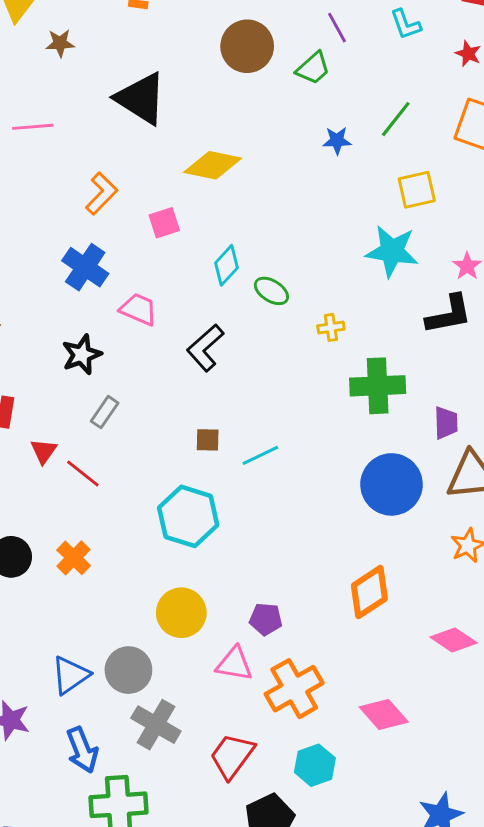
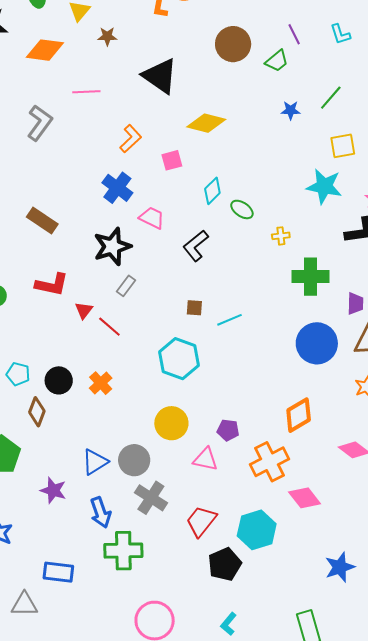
black star: (82, 355) -> (112, 247), size x1.4
orange cross: (294, 689) -> (270, 462), moved
cyan hexagon: (315, 765) -> (257, 530), size x1.4

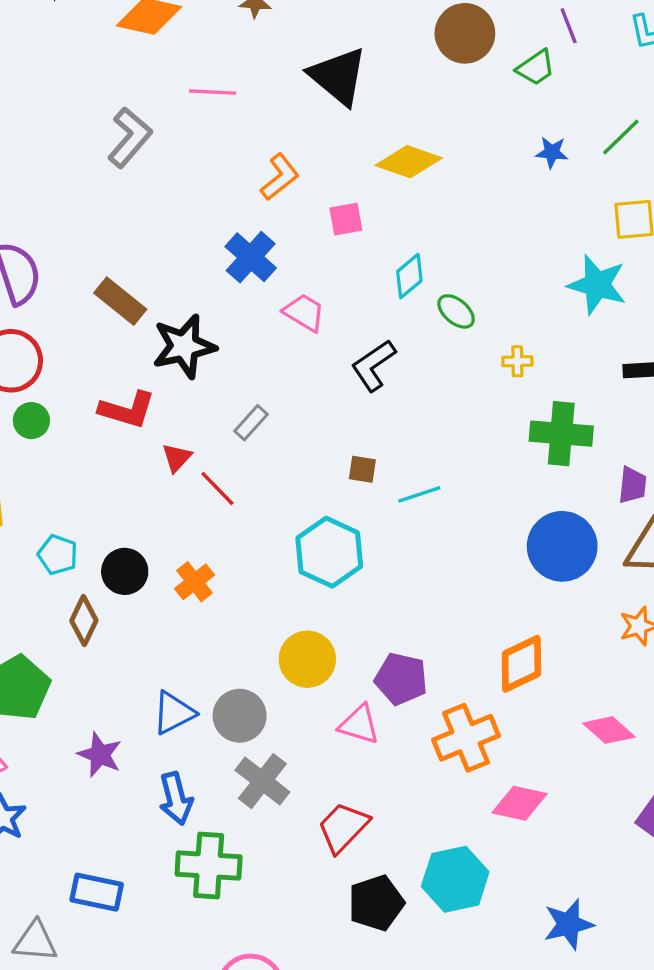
black star: (112, 247) -> (184, 346), moved
purple pentagon: (228, 430) -> (401, 679), size x1.4
pink diamond: (305, 498) -> (519, 803), turned -44
cyan hexagon: (257, 530) -> (455, 879), moved

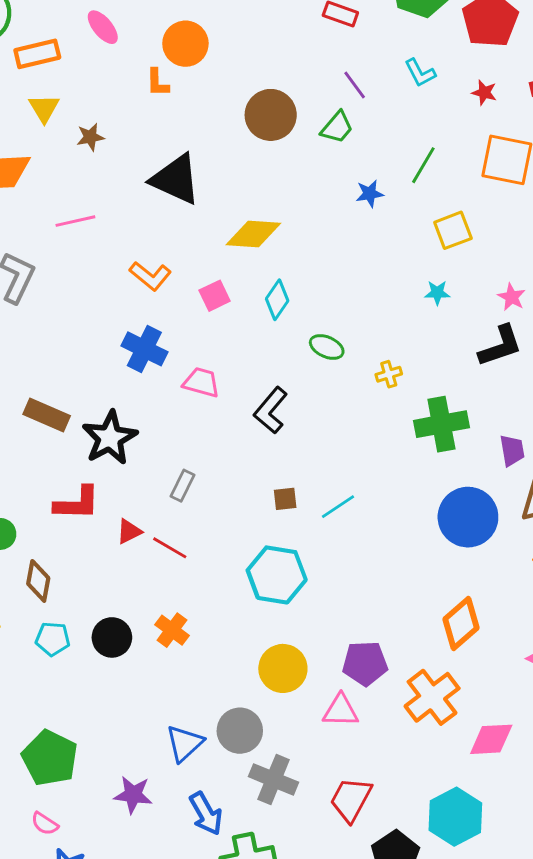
orange L-shape: (280, 177) -> (150, 276), turned 93
cyan diamond: (409, 276) -> (277, 300), moved
cyan star: (597, 285) -> (437, 293), size x0.5
red triangle: (177, 458) -> (129, 531), turned 36
brown diamond: (84, 621) -> (38, 581), moved

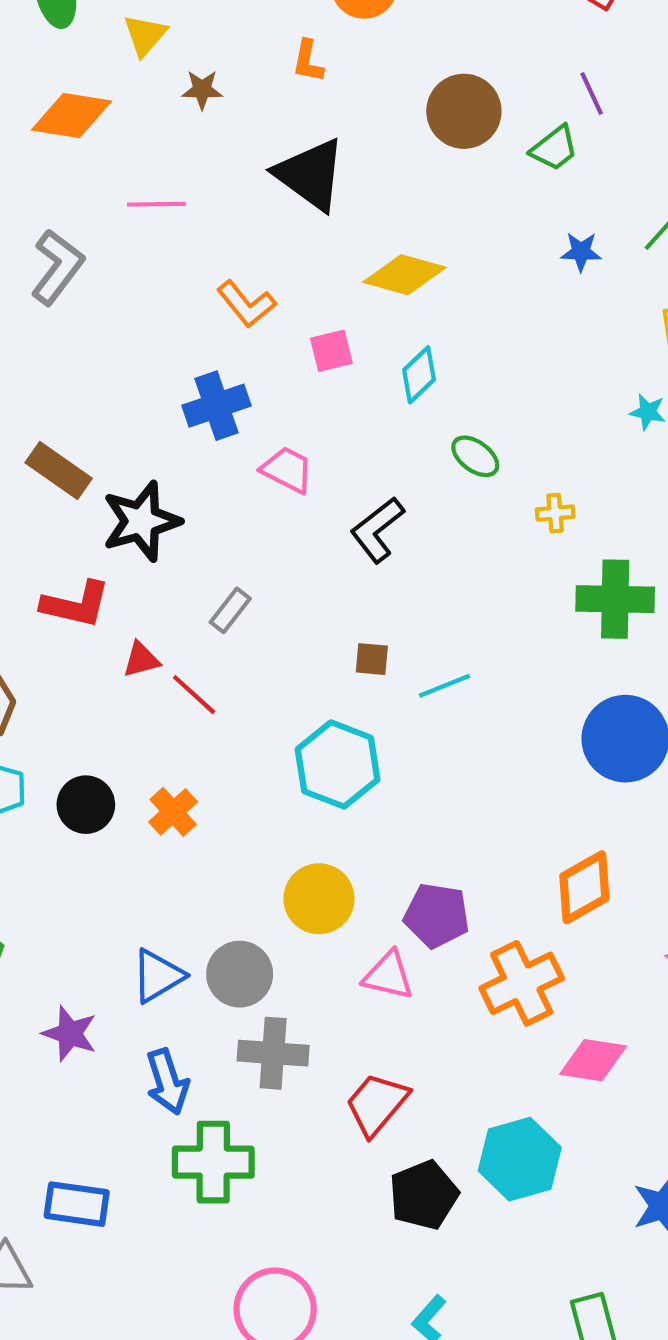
orange L-shape: (157, 83) -> (308, 61), moved
blue cross: (144, 349) -> (217, 406), turned 33
gray cross: (274, 779) -> (273, 1053), turned -30

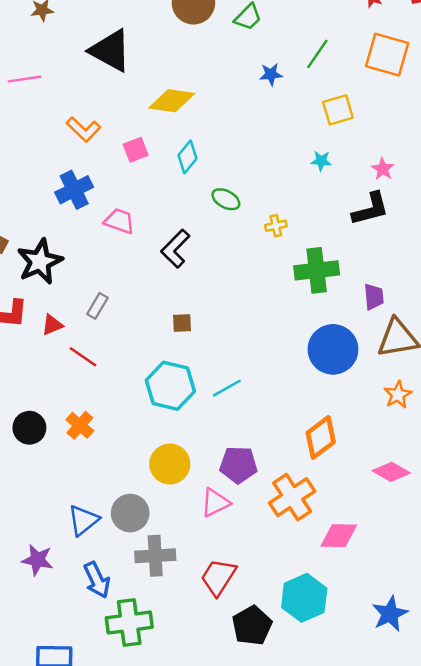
red triangle: (141, 660) -> (52, 325), moved
cyan line: (444, 686) -> (227, 388), moved
pink triangle: (388, 975) -> (215, 503), turned -32

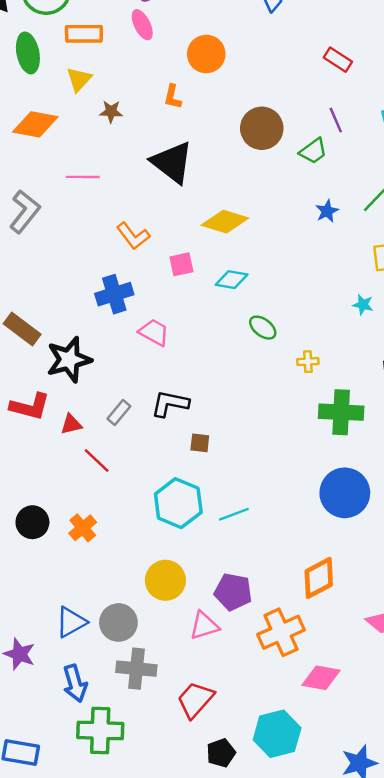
blue star: (271, 74) -> (327, 211), turned -30
cyan diamond: (188, 157) -> (232, 280), turned 52
black L-shape: (175, 249) -> (170, 404), moved, turned 48
black pentagon: (252, 626) -> (221, 753), size x0.7

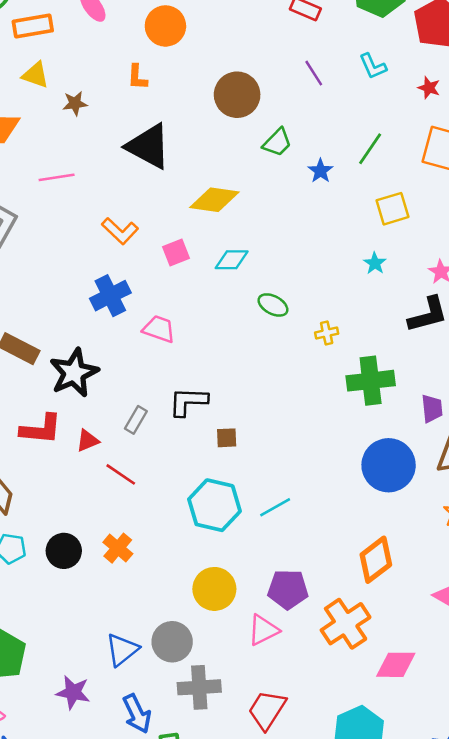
yellow triangle: (79, 79) -> (35, 75), turned -44
green trapezoid: (313, 151) -> (277, 142), moved
cyan star: (363, 305) -> (375, 263), turned 30

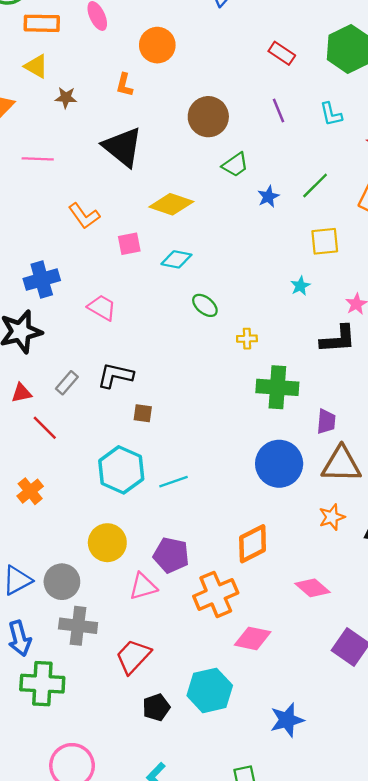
blue cross: (110, 296) -> (42, 280), moved

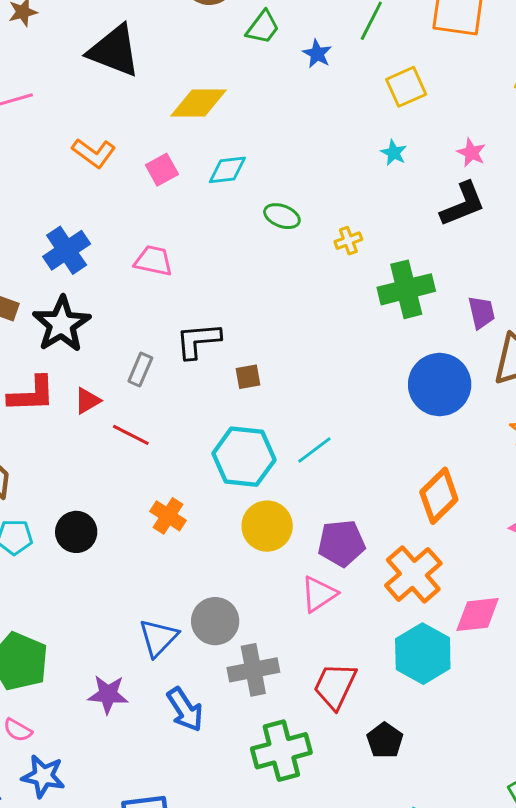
orange cross: (30, 491) -> (168, 516), moved
yellow circle: (107, 543) -> (267, 526), moved
green cross: (42, 684) -> (281, 751), moved
cyan hexagon: (210, 690) -> (423, 654), moved

